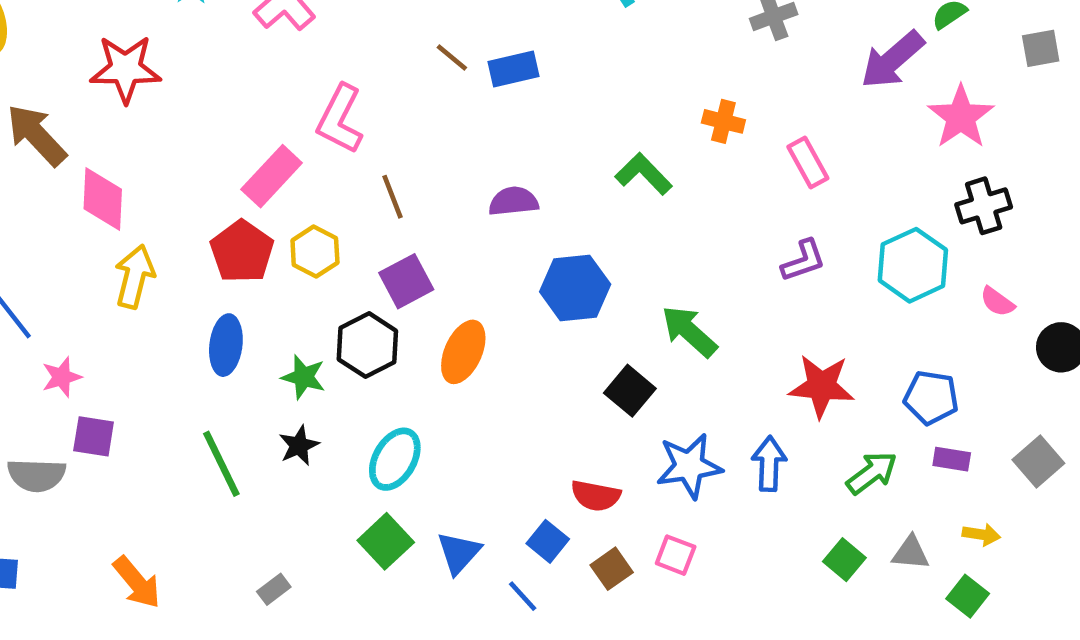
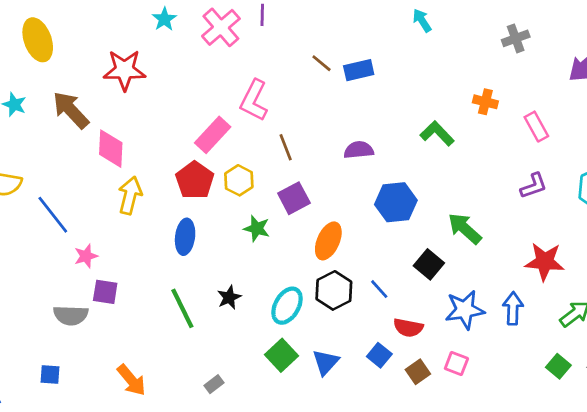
black hexagon: (367, 345) -> (334, 290), moved
green star: (304, 377) -> (257, 228), moved
blue line: (523, 596) -> (379, 289), moved

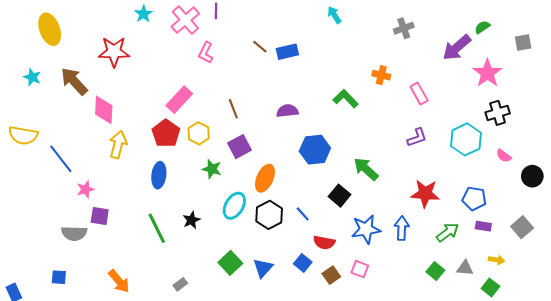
pink L-shape: (254, 100) -> (206, 53), moved, size x0.7
cyan ellipse: (287, 306) -> (234, 206), moved

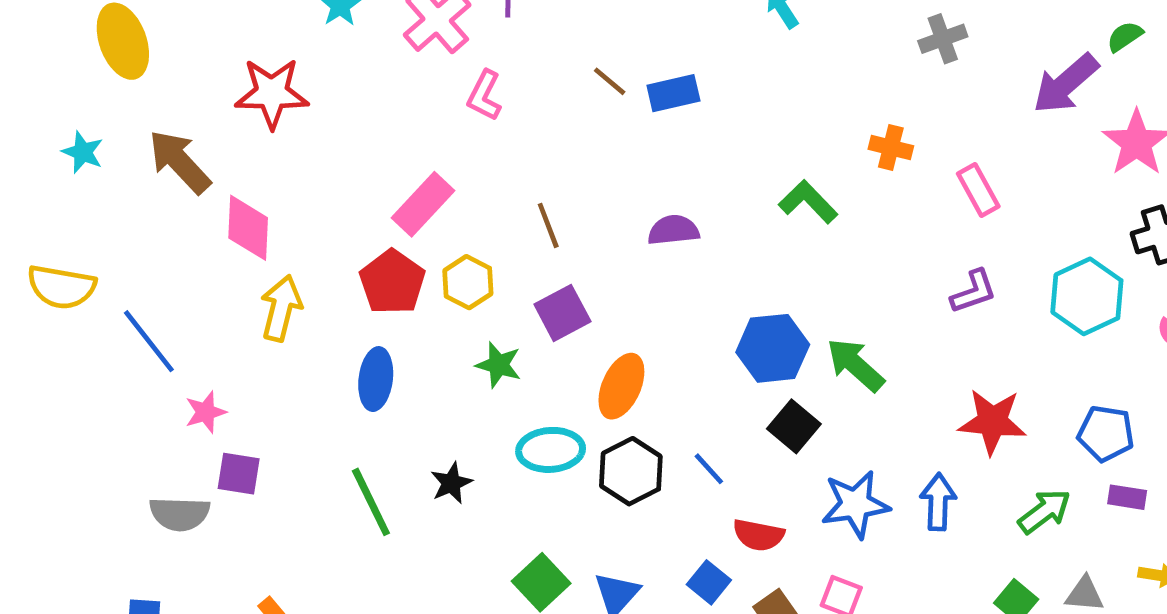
blue hexagon: (315, 150) -> (773, 348), moved
cyan ellipse: (234, 206) -> (551, 450), turned 56

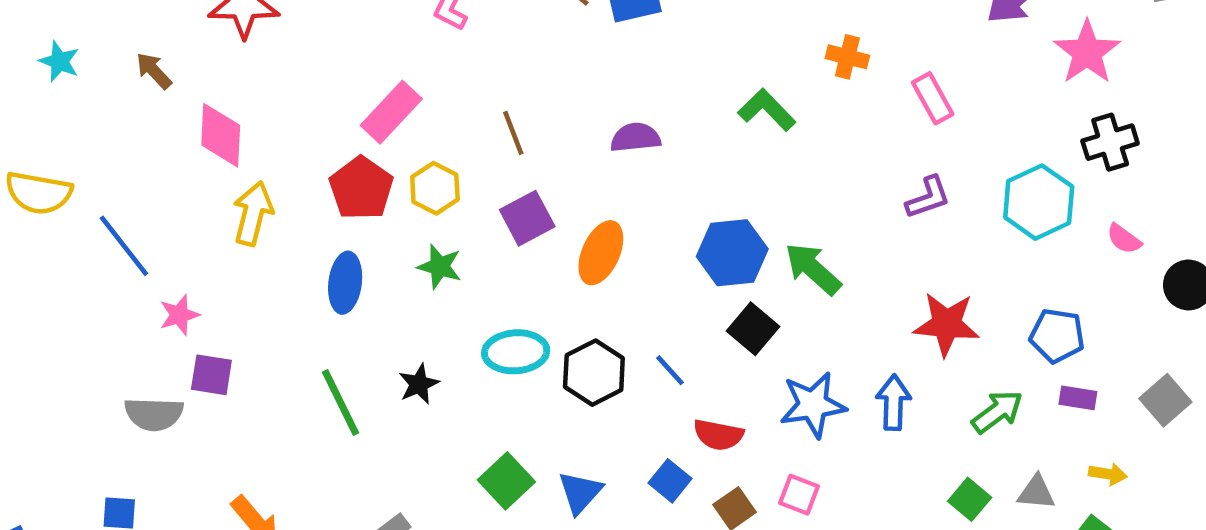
brown arrow: (180, 162) -> (154, 71), size x0.6
green star: (499, 365) -> (440, 267), moved
orange ellipse: (621, 386) -> (601, 253), moved

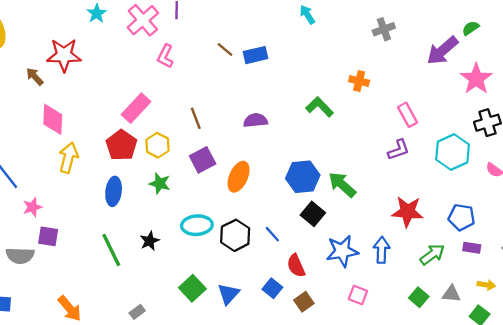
brown arrow: (154, 71) -> (35, 76), moved
pink rectangle: (933, 98) -> (408, 115), moved
red semicircle: (718, 435) -> (296, 266), turned 55
pink square: (799, 495) -> (358, 295), moved

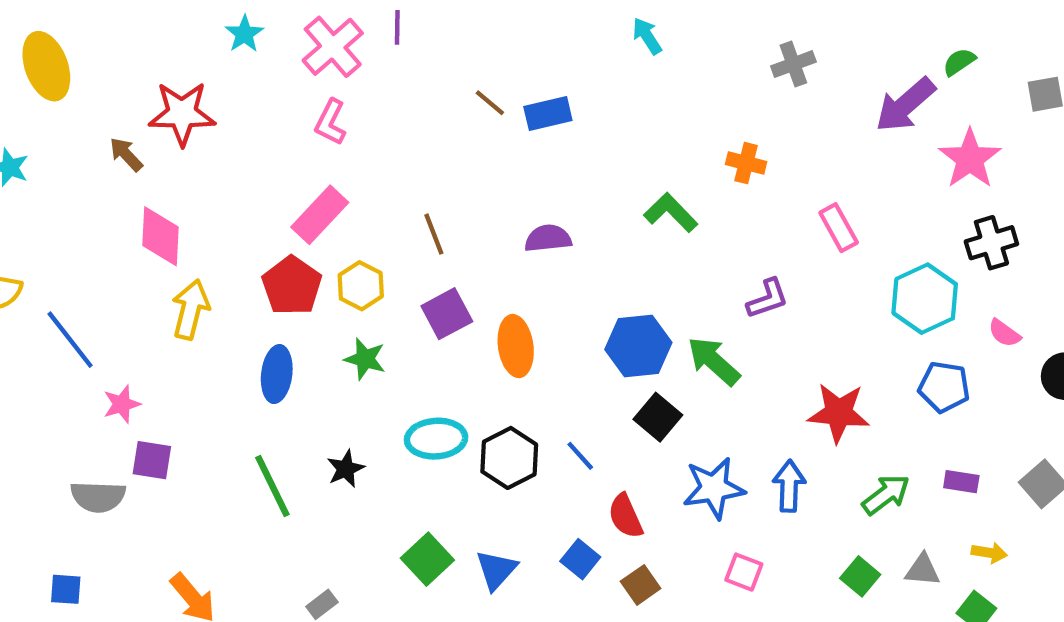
pink L-shape: (165, 56) -> (331, 122), moved
purple L-shape: (398, 150) -> (768, 299), moved
orange ellipse: (239, 177) -> (516, 346), turned -32
blue pentagon: (462, 217) -> (944, 387), moved

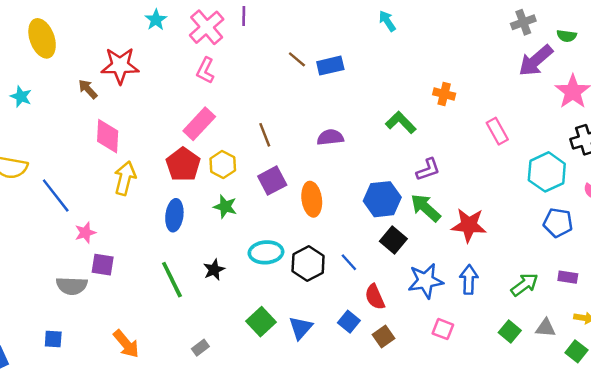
green semicircle: (959, 62) -> (567, 36), turned -138
gray cross: (793, 64) -> (523, 22), moved
purple L-shape: (768, 299) -> (428, 169), moved
red star: (839, 413) -> (469, 225), moved

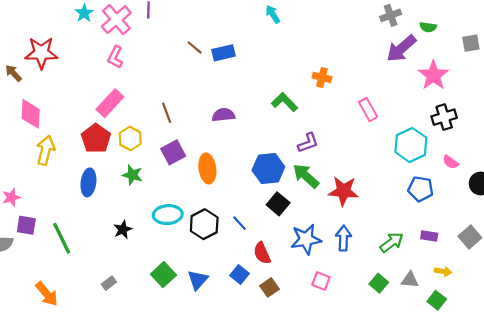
cyan star: (156, 20) -> (84, 13), moved
green line: (172, 280) -> (62, 238), moved
gray rectangle: (200, 348) -> (109, 283), moved

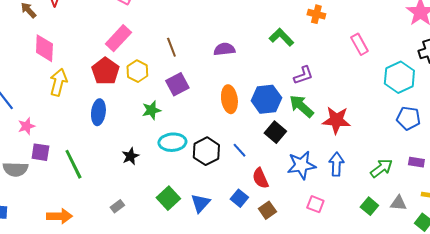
orange ellipse: (207, 168) -> (229, 99), moved
green star: (132, 175) -> (151, 110), moved, turned -30
orange arrow: (47, 294) -> (59, 216), turned -50

